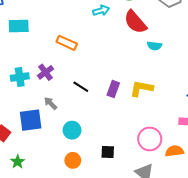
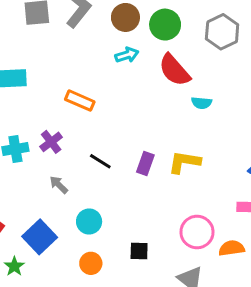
blue square: (31, 120) -> (40, 237), moved, turned -35

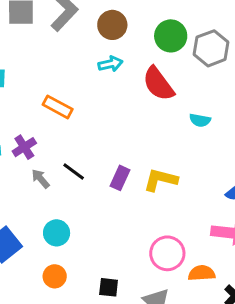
green circle: (165, 25) -> (171, 36), moved
cyan semicircle: (202, 103) -> (200, 120), moved
gray arrow: (59, 185) -> (41, 179), moved
black square: (139, 251) -> (109, 287), moved

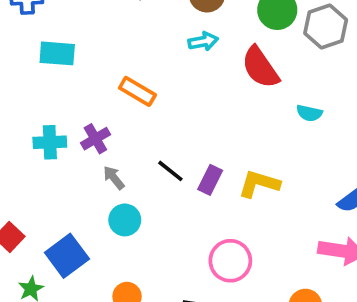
black line: (74, 172) -> (170, 171), moved
cyan circle: (57, 233) -> (125, 220), moved
pink circle: (167, 253) -> (230, 261), moved

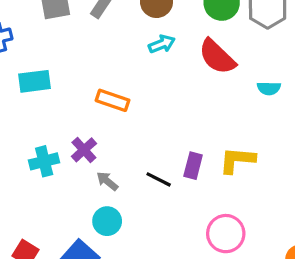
black line: (170, 171) -> (159, 179), moved
cyan circle: (125, 220) -> (107, 221), moved

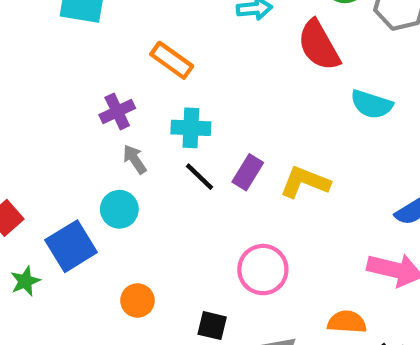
cyan semicircle: (269, 88) -> (372, 104), size x1.4
cyan cross: (44, 161) -> (191, 128), moved

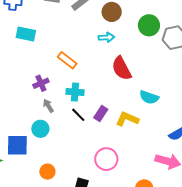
red semicircle: (319, 45) -> (121, 68), moved
cyan semicircle: (372, 104) -> (149, 97), moved
blue square: (71, 246) -> (17, 145), turned 30

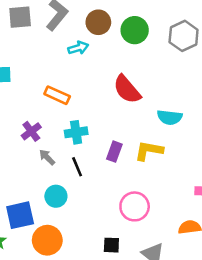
green circle: (149, 25) -> (135, 30), moved
cyan arrow: (106, 37) -> (78, 48), moved
black line: (78, 115) -> (77, 167), moved, turned 35
cyan circle: (40, 129) -> (56, 196), moved
orange circle: (47, 172) -> (47, 240), moved, size x1.5

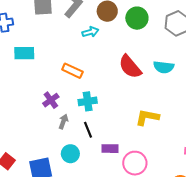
cyan semicircle: (170, 117) -> (164, 67), moved
purple rectangle: (114, 152) -> (110, 149), moved, turned 70
gray arrow: (47, 157) -> (63, 122), turned 64

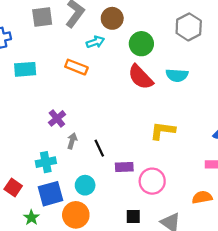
green circle: (137, 18) -> (141, 44), moved
orange rectangle: (72, 71) -> (76, 67), moved
cyan cross: (88, 101) -> (46, 162), moved
cyan circle: (70, 154) -> (85, 185), moved

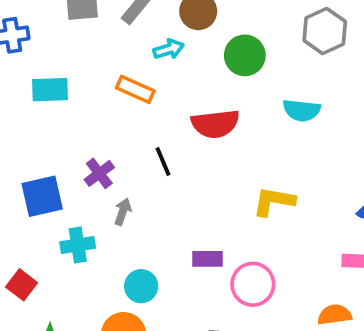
red semicircle: (141, 77) -> (215, 124), moved, turned -56
black line: (99, 148) -> (163, 161), moved
blue square: (51, 194) -> (42, 196), moved

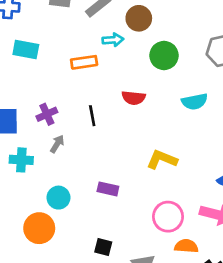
orange rectangle: (135, 89) -> (84, 62), turned -45
cyan semicircle: (302, 110) -> (195, 102), turned -30
red semicircle: (215, 124) -> (134, 98), size x0.7
pink circle: (253, 284) -> (168, 217), moved

